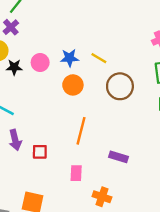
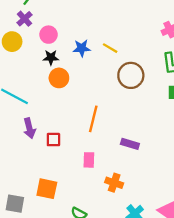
pink circle: (40, 63) -> (49, 35), moved
black star: (14, 67) -> (51, 57), moved
orange circle: (73, 85) -> (59, 78), moved

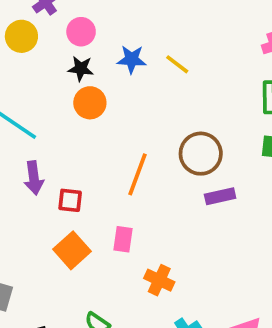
brown circle: (131, 75) -> (201, 154), moved
purple rectangle: (130, 144) -> (220, 196), moved, turned -36
orange square: (47, 189) -> (72, 250), moved, turned 30

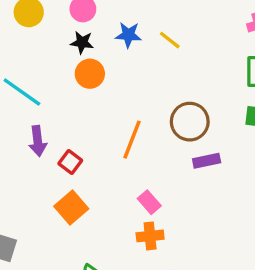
red square: (70, 200) -> (70, 162), turned 30
pink rectangle: (123, 239) -> (149, 202), moved, turned -50
orange cross: (159, 280) -> (150, 236), turned -32

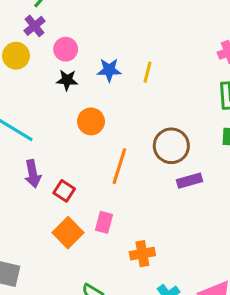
yellow line: (170, 40) -> (148, 72), turned 70
orange circle: (90, 74) -> (91, 121), moved
pink rectangle: (149, 202) -> (104, 222), moved, turned 60

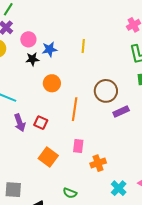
blue star: (109, 70) -> (50, 49), moved
red square: (64, 191) -> (41, 123), moved
pink rectangle: (104, 222) -> (78, 146), moved

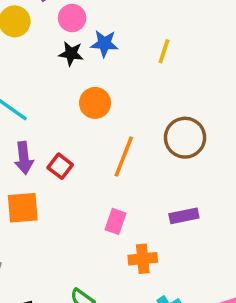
purple rectangle: (121, 112) -> (184, 216), moved
orange square: (48, 157) -> (23, 208), moved, turned 36

